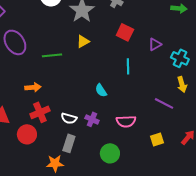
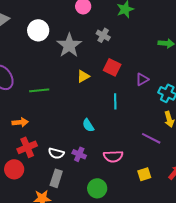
yellow triangle: (83, 41) -> (83, 76), moved

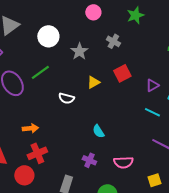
gray star: (69, 45) -> (79, 51), size x0.7
red square: (112, 67) -> (122, 73), turned 36
green line: (39, 90) -> (40, 72), moved, turned -30
cyan line: (115, 101) -> (152, 112), moved, turned -63
white semicircle: (56, 153) -> (66, 98), moved

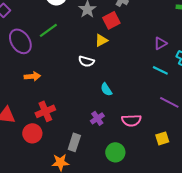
red square: (122, 73) -> (111, 20), moved
white semicircle: (66, 98) -> (86, 61), moved
orange arrow: (30, 128) -> (32, 76), moved
purple cross: (89, 160) -> (97, 118), turned 32

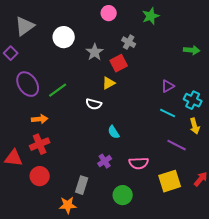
green line: (48, 30) -> (58, 90), moved
red cross: (45, 111) -> (40, 144), moved
yellow square: (162, 138) -> (170, 181), size x1.6

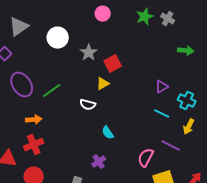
gray cross: (129, 42) -> (168, 19), moved
yellow arrow: (195, 126) -> (189, 127), turned 42
pink semicircle: (139, 163) -> (146, 158), moved, turned 120

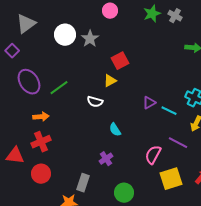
gray star: (89, 53) -> (90, 39), moved
purple triangle: (162, 87) -> (149, 103), moved

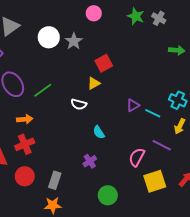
green star: (152, 14) -> (136, 16), turned -30
gray rectangle: (83, 183) -> (55, 180), moved

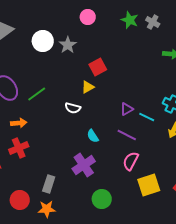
purple line: (162, 145) -> (127, 135), moved
purple cross: (90, 161) -> (84, 165), size x1.6
red circle: (25, 176) -> (20, 200), moved

